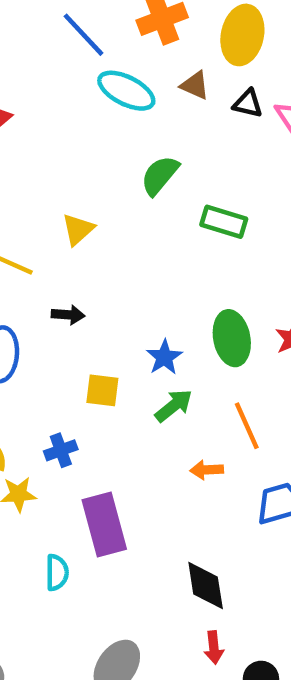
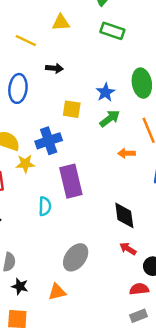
green rectangle: (224, 222) -> (112, 31), moved
yellow triangle: (78, 229) -> (61, 23), turned 36
blue cross: (61, 450) -> (49, 141), size x1.5
red arrow: (214, 647) -> (128, 249), turned 126

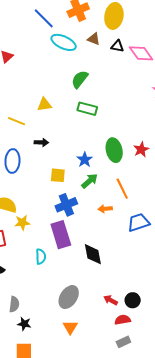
blue cross: (49, 141) -> (66, 205), moved
black diamond: (124, 215) -> (93, 254), moved
red arrow: (128, 249) -> (111, 300), moved
orange triangle: (57, 292) -> (70, 327), moved, turned -42

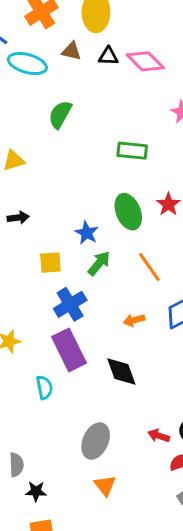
green rectangle: (87, 109) -> (132, 151), moved
orange arrow: (105, 209) -> (134, 320), moved

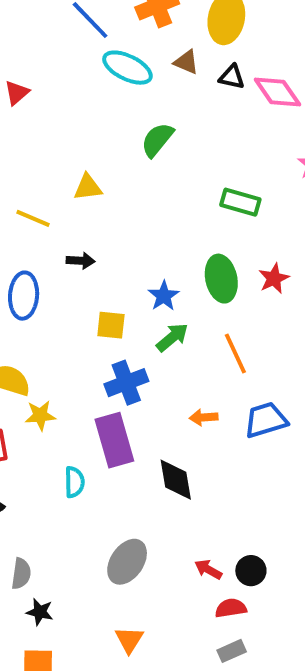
orange triangle: (105, 485) -> (129, 640), moved

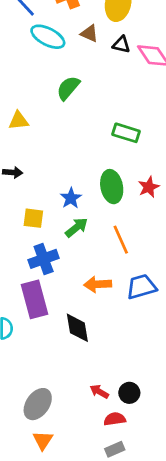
orange arrow: (204, 417) -> (98, 284), size x1.4
gray ellipse: (127, 562) -> (38, 404), moved

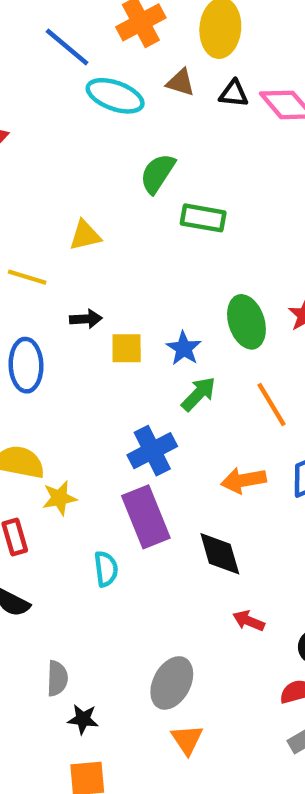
green rectangle: (126, 133) -> (203, 218), moved
yellow square: (33, 218) -> (127, 348), moved
red arrow: (99, 392) -> (249, 621), moved

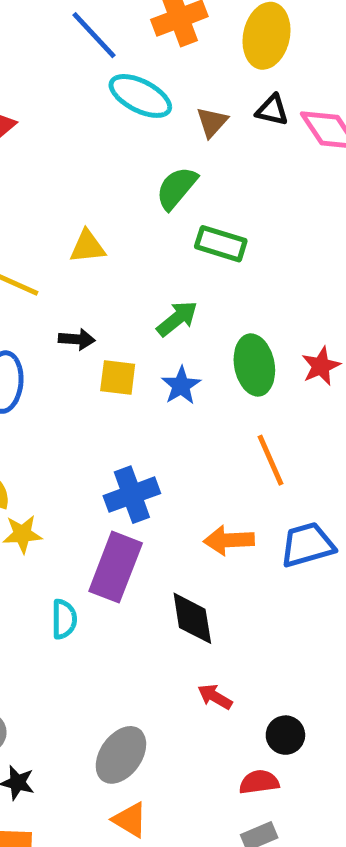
brown triangle: (181, 82) -> (212, 122), moved, turned 48
green arrow: (199, 394) -> (177, 319), moved
purple rectangle: (146, 517) -> (116, 567), turned 36
orange triangle: (187, 740) -> (130, 820), turned -32

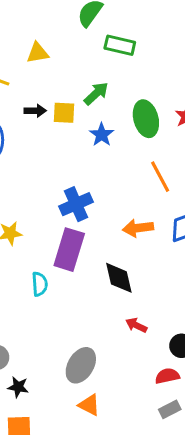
yellow square: (118, 377) -> (64, 113), moved

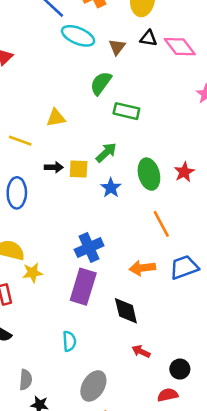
cyan semicircle: (40, 284) -> (69, 341), moved

